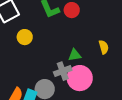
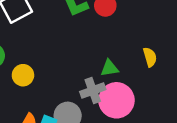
yellow circle: (25, 37) -> (23, 75), moved

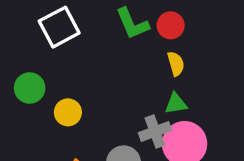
yellow semicircle: (150, 57) -> (176, 64), moved

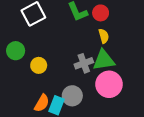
green triangle: (176, 104) -> (104, 60), size x1.6
gray cross: (155, 132) -> (84, 63), moved

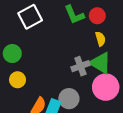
green triangle: (104, 60) -> (100, 63), turned 40
yellow circle: (39, 65) -> (18, 80), moved

